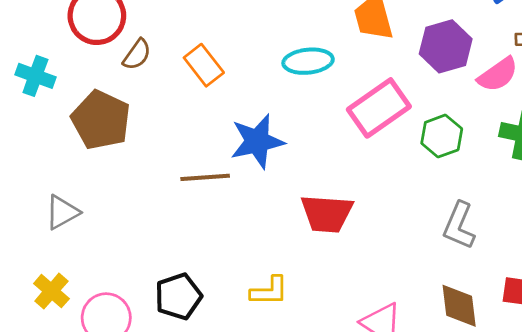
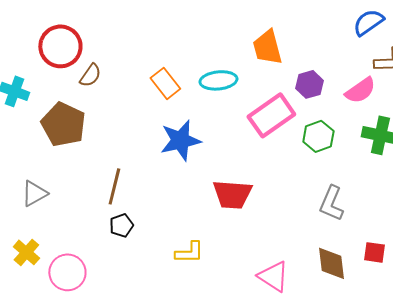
purple hexagon: (446, 46) -> (309, 84), moved, size x0.7
orange rectangle: (204, 65) -> (165, 83), moved
brown line: (205, 177) -> (114, 186), moved, turned -72
black pentagon: (178, 296) -> (121, 225), moved, size x0.7

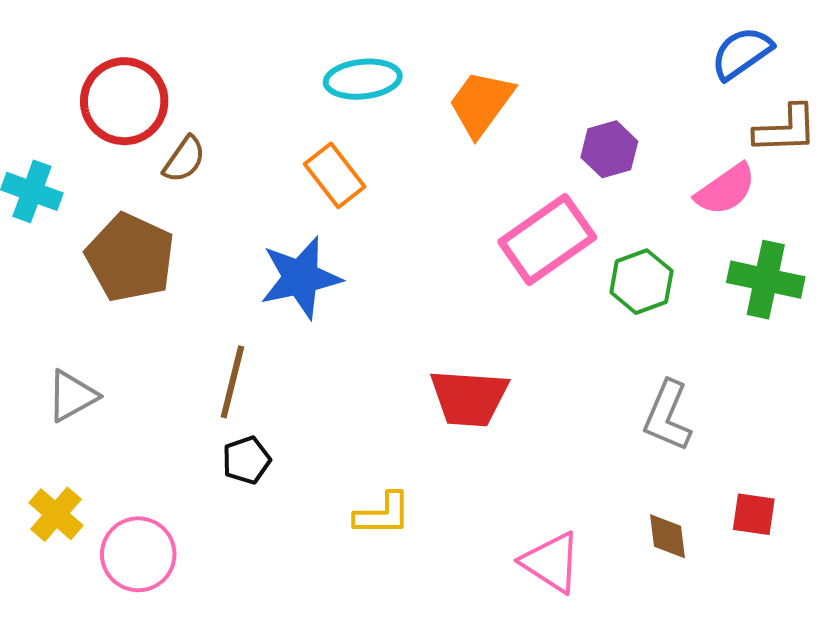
orange trapezoid: (267, 47) -> (481, 103), moved, turned 51
cyan ellipse: (218, 80) -> (363, 79), moved
purple hexagon: (309, 84) -> (609, 149), moved
blue star: (180, 140) -> (301, 278), moved
brown diamond: (331, 263) -> (667, 536), size x0.7

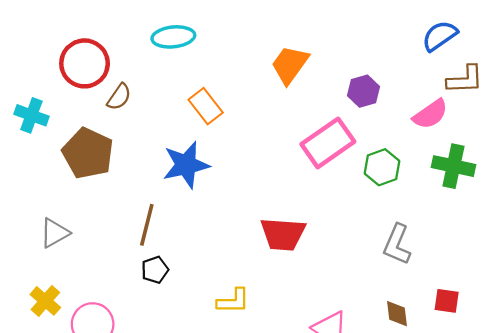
cyan ellipse: (363, 79) -> (173, 37), moved

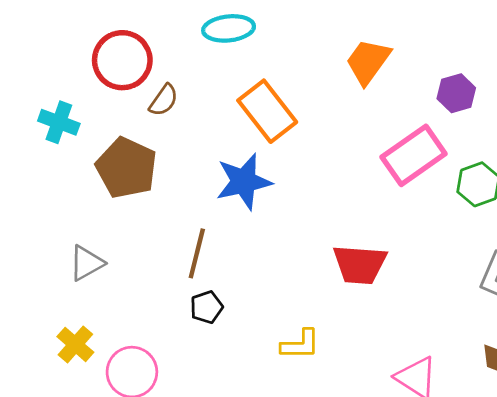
orange rectangle: (206, 106) -> (267, 111), size x1.4

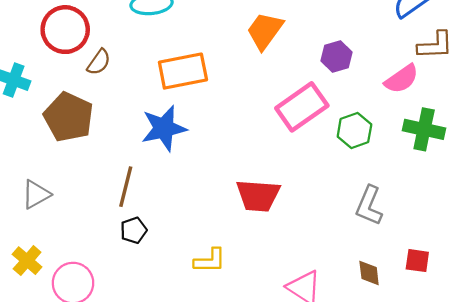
orange rectangle: (267, 111) -> (183, 71), turned -63

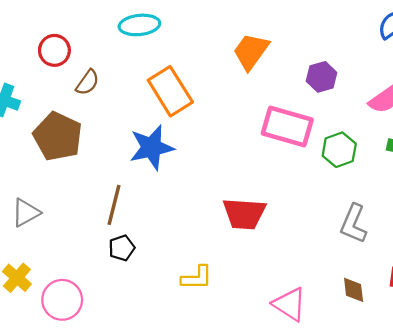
red circle: (65, 30) -> (54, 50), size x0.7
orange rectangle: (183, 71) -> (170, 91), turned 69
pink rectangle: (302, 107) -> (287, 127), turned 51

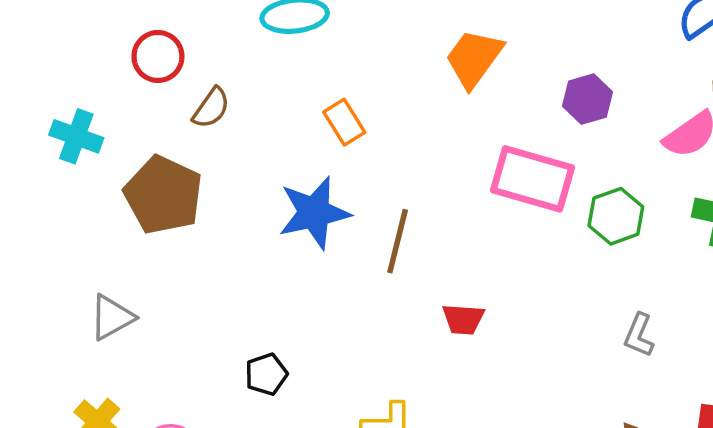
orange rectangle: (170, 91) -> (344, 122), size x0.6
brown line: (114, 205) -> (398, 241), moved
red trapezoid: (244, 214) -> (463, 319), size x0.6
gray L-shape: (354, 224) -> (639, 335), size x0.7

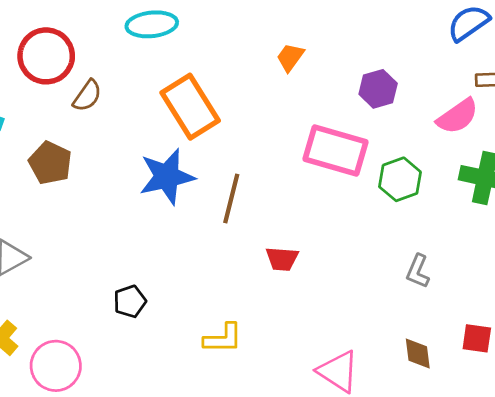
red circle: (158, 56) -> (46, 56), size x1.4
orange trapezoid: (474, 58) -> (290, 57), size x0.6
orange rectangle: (344, 122) -> (190, 107), size x1.8
brown pentagon: (163, 195) -> (50, 163), size x0.7

